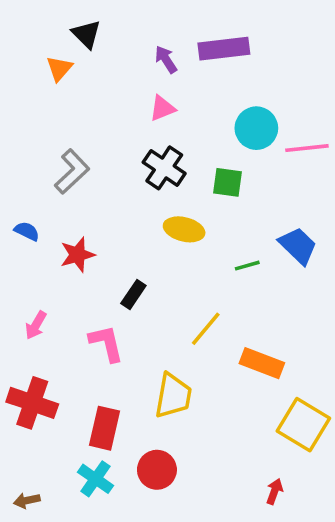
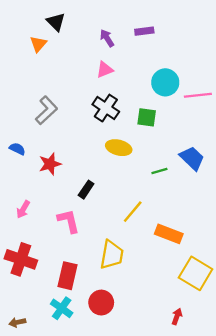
purple rectangle: (224, 49) -> (144, 31), size x0.6

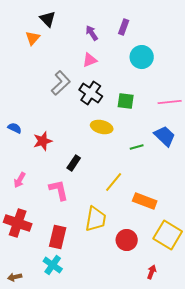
purple rectangle: (144, 31) -> (124, 27), turned -63
cyan circle: (165, 82) -> (142, 57), moved
pink line: (198, 95) -> (170, 102), moved
gray L-shape: (46, 110) -> (61, 83), moved
red circle: (101, 303) -> (127, 240), moved

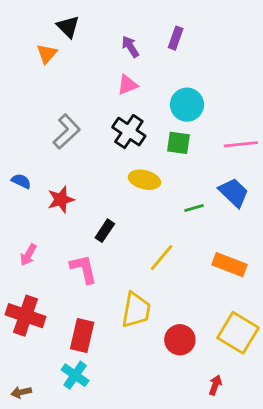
cyan circle: (142, 57) -> (187, 105), moved
gray L-shape: (61, 83) -> (67, 132), moved
orange rectangle: (145, 201) -> (229, 265), moved

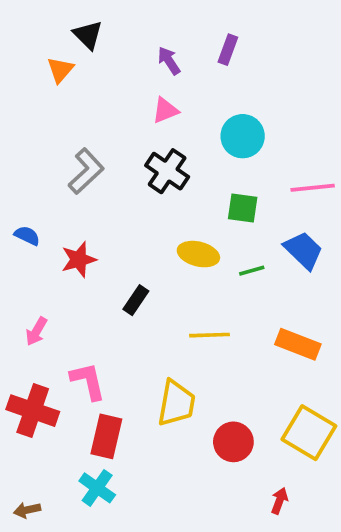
green square: (178, 143) -> (243, 208), moved
yellow ellipse: (144, 180) -> (198, 254), moved
yellow line: (161, 258) -> (209, 335), turned 48
pink L-shape: (84, 269) -> (88, 381), moved

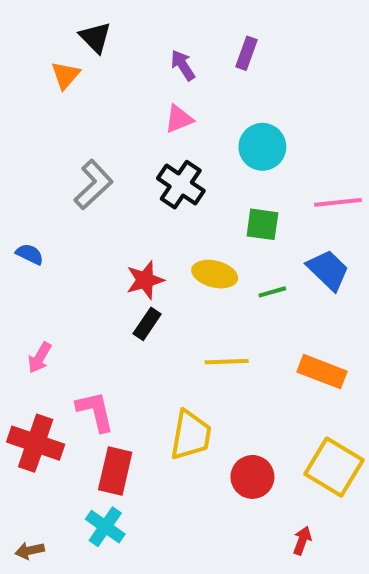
red star: (79, 260) -> (145, 280), moved

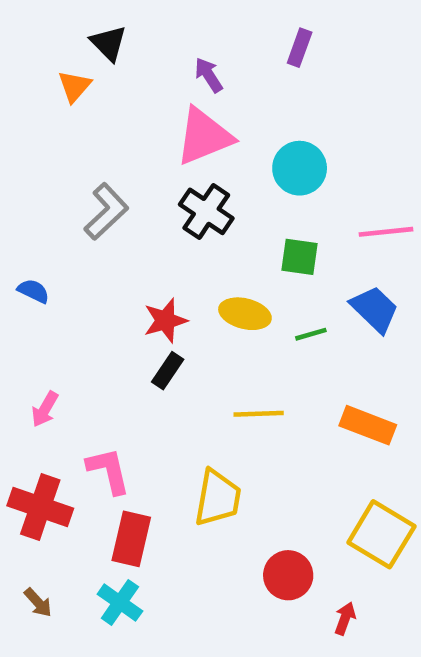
purple rectangle: (246, 53) -> (300, 48), moved
pink triangle: (179, 119) -> (204, 136), size x1.8
red circle: (252, 477) -> (288, 575), moved
brown arrow: (30, 551) -> (38, 603), moved, turned -120

